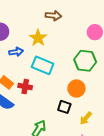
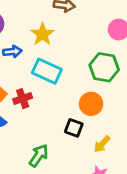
red cross: (25, 87) -> (23, 99), turned -32

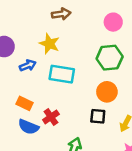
red cross: (23, 99) -> (51, 117), moved

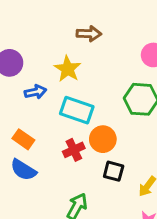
orange circle: (107, 92) -> (103, 139), moved
red cross: (51, 117) -> (74, 150), moved

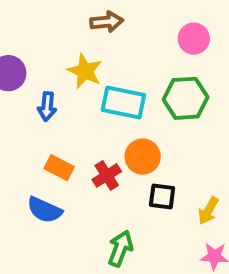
blue arrow: (35, 92) -> (47, 106), turned 115
cyan rectangle: (77, 110) -> (123, 102), moved
orange rectangle: (23, 139) -> (59, 168), moved

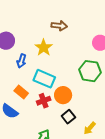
cyan rectangle: (123, 102) -> (44, 79), moved
black square: (162, 196) -> (68, 117), turned 32

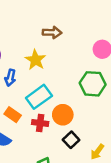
cyan rectangle: (44, 79) -> (39, 97), turned -55
red cross: (44, 101) -> (40, 123), turned 32

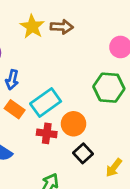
yellow star: (35, 60) -> (32, 27), moved
orange rectangle: (13, 115) -> (15, 109), moved

